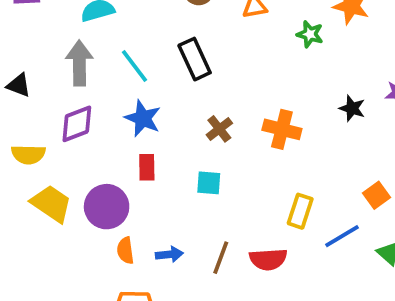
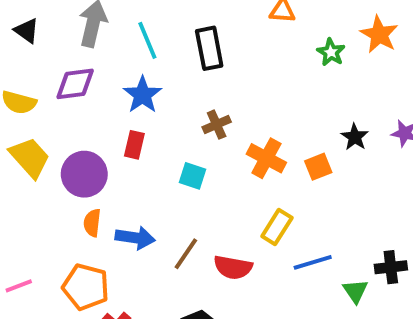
orange cross: (282, 129) -> (266, 158), moved
orange square: (376, 195) -> (318, 167), moved
blue arrow: (169, 254) -> (135, 238), size x1.4

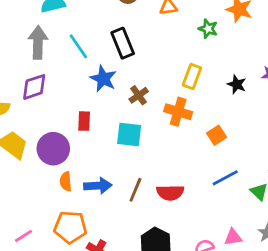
blue star: (142, 95) -> (103, 79), moved
orange square: (318, 167) -> (217, 135), moved
cyan square: (192, 176) -> (129, 135), size x1.4
yellow rectangle: (277, 227) -> (192, 76), moved

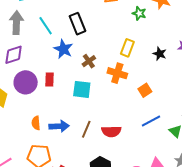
purple circle: (53, 149) -> (26, 82), moved

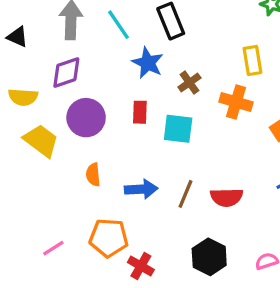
yellow rectangle: (127, 48) -> (252, 60), turned -30
red rectangle: (49, 80) -> (140, 112), moved
orange semicircle: (36, 123) -> (93, 175), moved

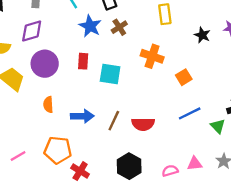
yellow rectangle: (252, 60) -> (165, 14), moved
brown cross: (189, 83) -> (119, 27), moved

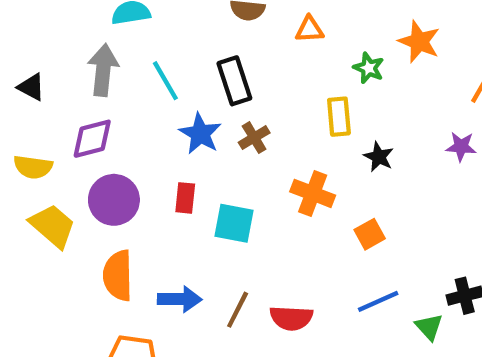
black star: (202, 35) -> (379, 157), moved
orange semicircle: (48, 105) -> (118, 276), size x1.6

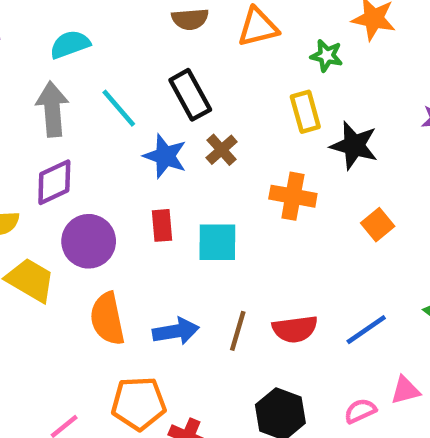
orange triangle: (309, 29) -> (258, 27), size x1.4
black star: (379, 157) -> (354, 146), size x1.5
orange square: (370, 234) -> (378, 225), moved
blue line: (378, 301) -> (366, 330), moved

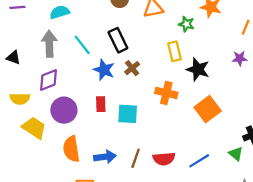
orange square: (378, 225) -> (208, 109), size x1.6

